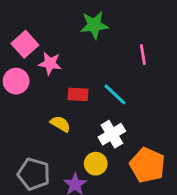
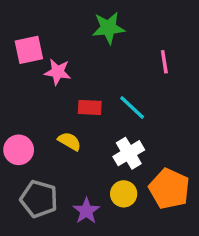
pink square: (25, 44) -> (29, 50), turned 30
pink circle: (16, 81) -> (19, 150), moved
yellow circle: (96, 164) -> (124, 194), moved

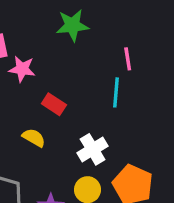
red rectangle: (90, 107) -> (54, 104), turned 30
cyan line: (132, 107) -> (116, 92), moved, turned 52

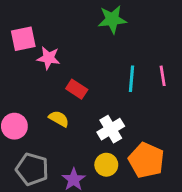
green star: (72, 25) -> (112, 19), moved
pink line: (128, 59) -> (163, 76), moved

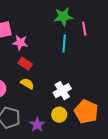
pink line: (163, 76) -> (84, 29), moved
cyan line: (131, 79) -> (64, 44), moved
red rectangle: (77, 89) -> (25, 64), moved

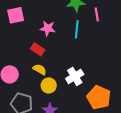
pink star: (20, 43) -> (48, 28), moved
yellow circle: (59, 115) -> (49, 85), moved

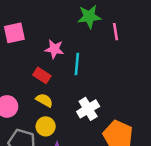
cyan line: (77, 29) -> (77, 64), moved
yellow circle: (49, 85) -> (46, 126), moved

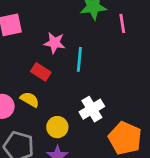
yellow semicircle: (44, 100) -> (30, 99), moved
yellow circle: (46, 126) -> (57, 127), moved

